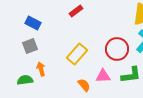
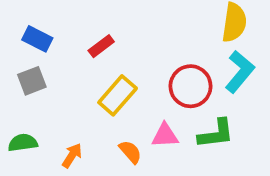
red rectangle: (76, 11) -> (101, 46), moved
orange arrow: (41, 69) -> (72, 156), moved, turned 48

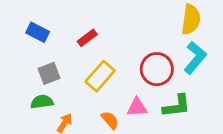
gray square: (32, 81) -> (49, 73), moved
green semicircle: (23, 143) -> (42, 102), moved

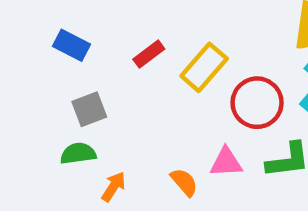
yellow rectangle: (100, 76) -> (204, 67), moved

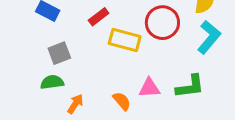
yellow rectangle: (204, 67) -> (125, 40), moved, turned 64
red circle: (257, 103) -> (162, 23), moved

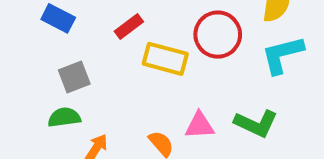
cyan L-shape: (209, 37) -> (282, 55), turned -144
green L-shape: (190, 87) -> (256, 123), turned 32

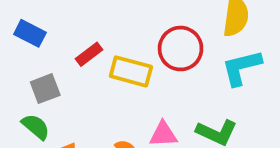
red rectangle: (129, 26) -> (89, 54), moved
green semicircle: (64, 117) -> (36, 127), turned 48

